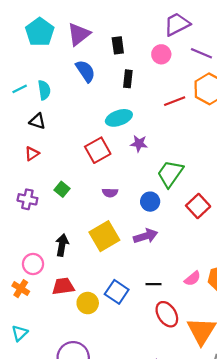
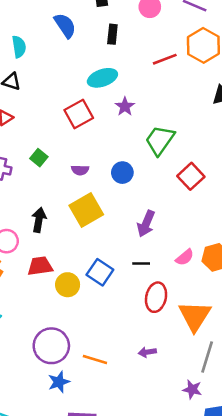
purple star: (139, 144) -> (125, 107), turned 30
purple semicircle: (110, 193) -> (80, 170), moved
blue circle: (150, 202) -> (122, 173), moved
purple arrow: (146, 236) -> (146, 224), moved, turned 130
red ellipse: (167, 314) -> (156, 297), turned 45

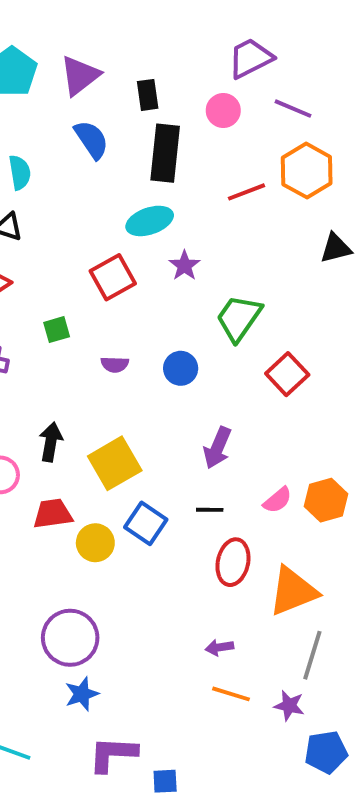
black rectangle: (112, 34) -> (165, 153), size x1.8
green square: (39, 158) -> (57, 330), moved, turned 35
yellow square: (86, 210) -> (115, 463), moved
orange triangle: (195, 316) -> (293, 591), turned 36
orange line: (95, 360) -> (231, 694), moved

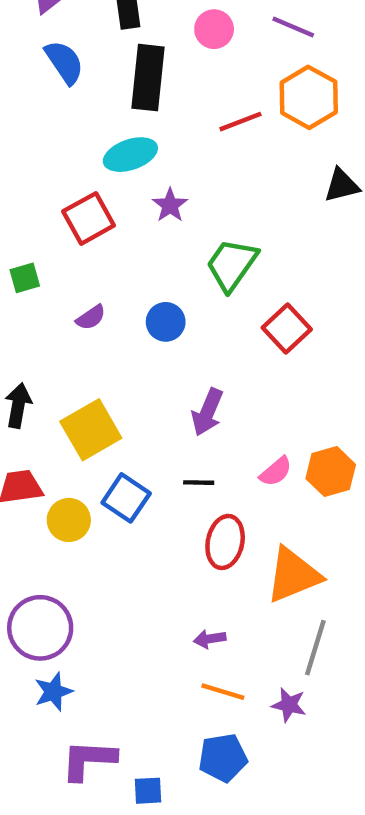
purple semicircle: (115, 364) -> (91, 317), turned -36
blue pentagon: (326, 752) -> (223, 758), moved

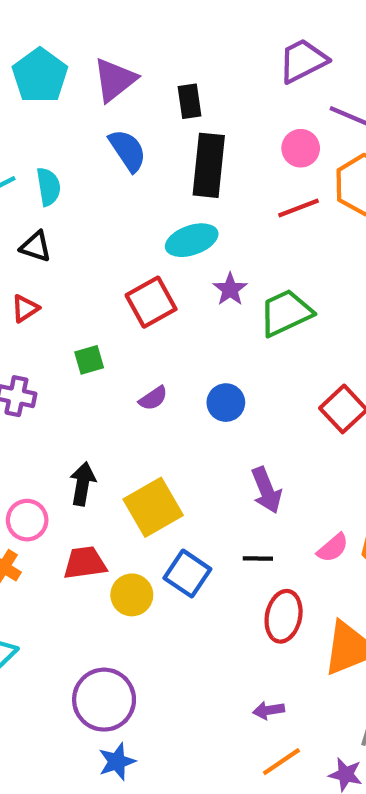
pink circle: (214, 29) -> (301, 148), moved
green trapezoid: (232, 265) -> (286, 313), moved, turned 30
purple arrow: (207, 412) -> (266, 490), turned -45
orange line: (223, 692) -> (281, 762), turned -51

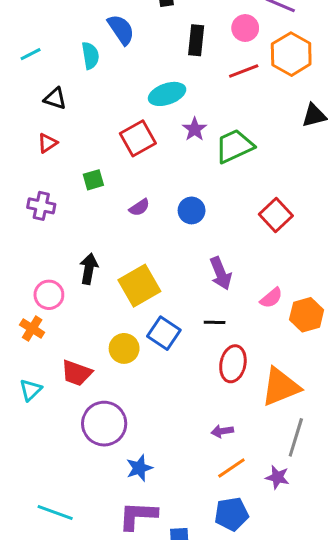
black rectangle: (209, 165) -> (196, 40), moved, size x0.7
cyan semicircle: (48, 187) -> (90, 56), moved
pink semicircle: (333, 548) -> (271, 298), moved
red trapezoid: (85, 563) -> (77, 373), moved, turned -152
blue star: (117, 762) -> (139, 468), moved

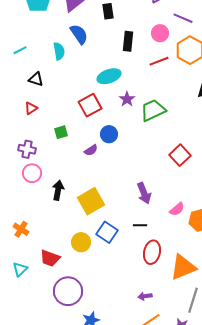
blue circle: (192, 210) -> (109, 134), moved
pink circle: (49, 295) -> (32, 173), moved

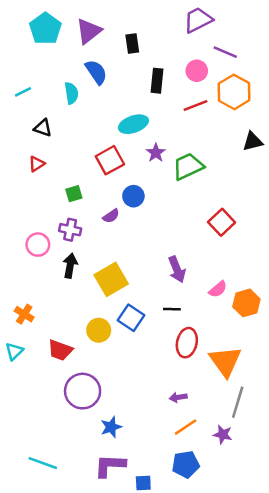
purple cross: (27, 149) -> (70, 230), moved
orange triangle: (183, 267) -> (225, 361), turned -44
cyan triangle: (20, 269) -> (14, 351), moved

